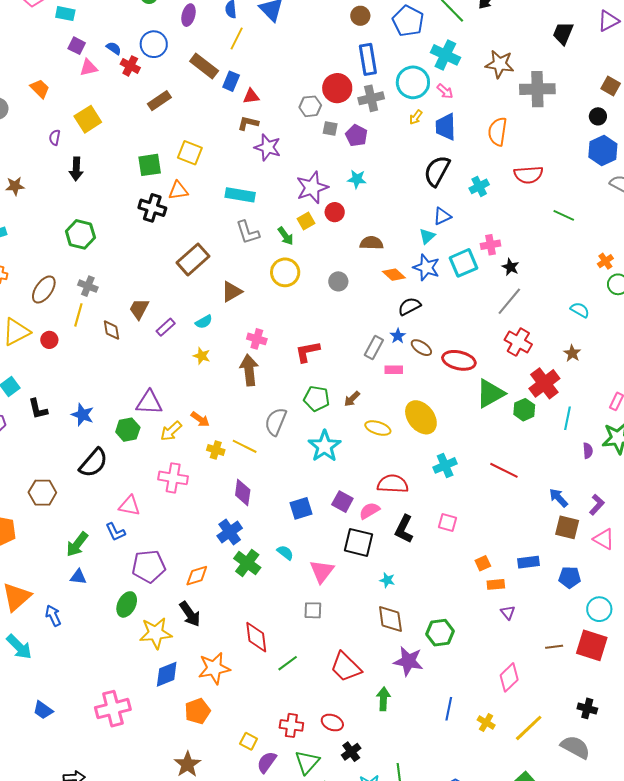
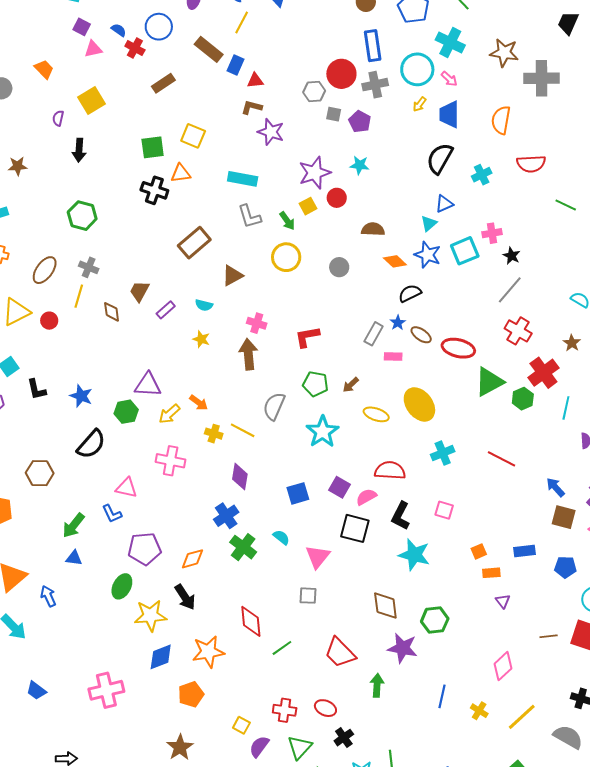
cyan semicircle: (204, 322) -> (204, 305), turned 42
cyan star: (387, 580) -> (414, 555), moved, size x2.0

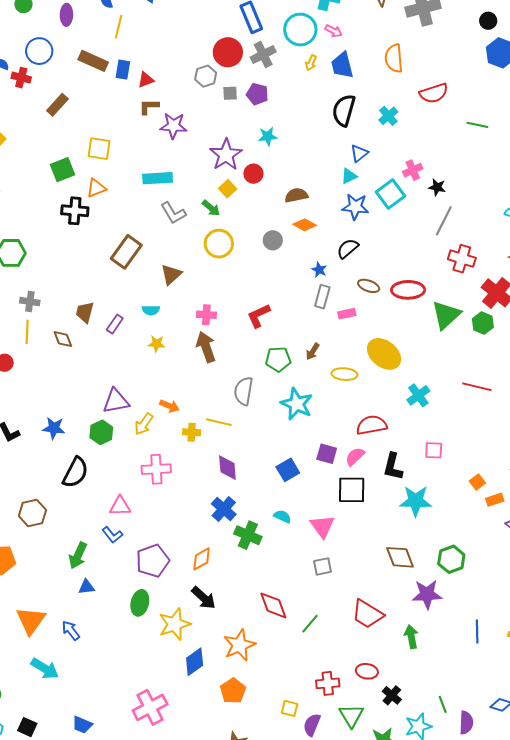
cyan triangle: (429, 223) -> (349, 176), turned 30
orange diamond: (395, 261) -> (305, 225), moved
blue star: (398, 323) -> (319, 270), moved

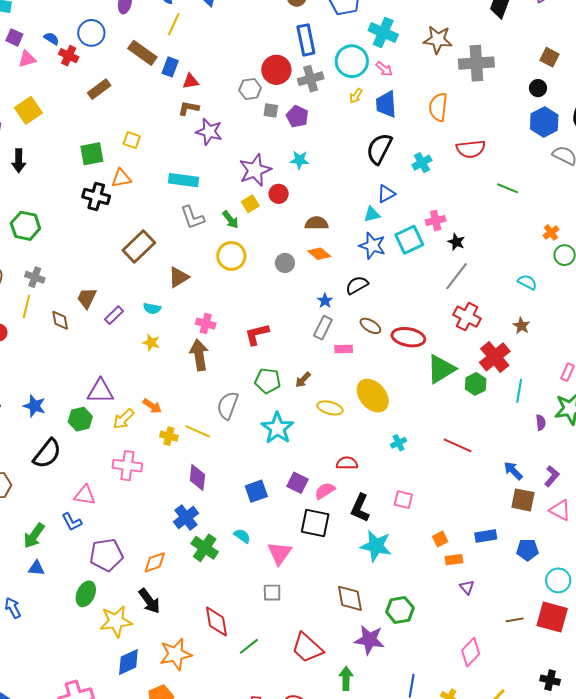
yellow square: (99, 149) -> (132, 140), size x0.7
cyan cross: (418, 395) -> (399, 443), size x0.7
red semicircle: (372, 425) -> (347, 463), size x0.7

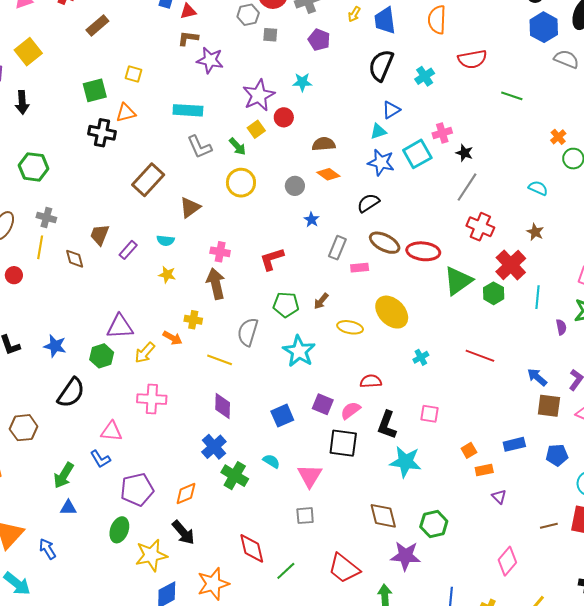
purple pentagon: (297, 116) -> (319, 40), moved
blue star: (325, 301) -> (312, 220), moved
brown ellipse: (370, 326) -> (385, 243), size x1.4
yellow cross: (169, 436) -> (193, 320), moved

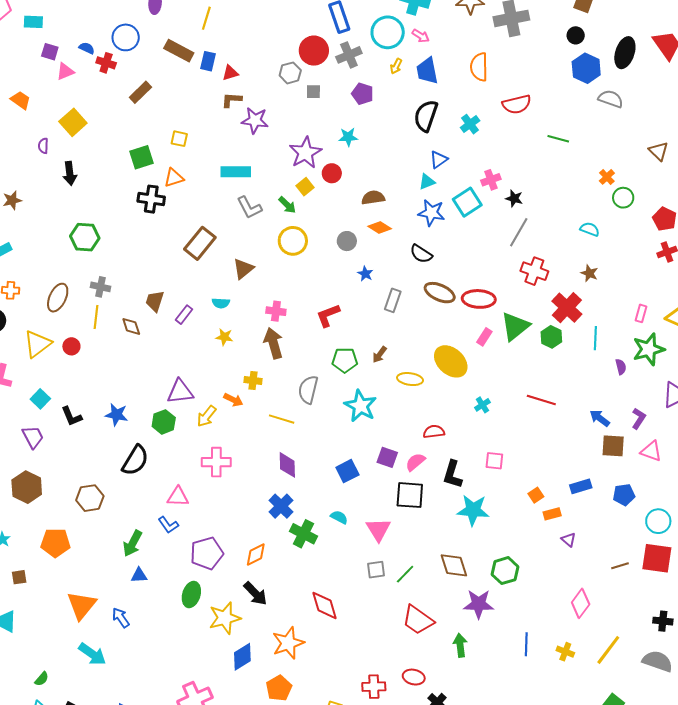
black semicircle: (368, 203) -> (421, 254), turned -110
pink rectangle: (360, 268) -> (484, 337), moved, turned -48
green line: (286, 571) -> (405, 574), moved

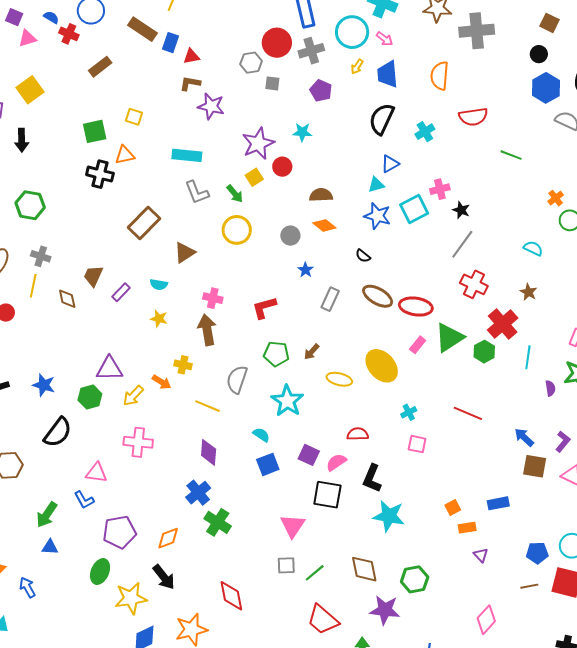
black semicircle: (421, 254) -> (363, 256), size x0.7
pink square: (494, 461) -> (417, 444), moved
blue pentagon: (624, 495) -> (537, 553), moved
cyan semicircle: (339, 517) -> (261, 435), moved

